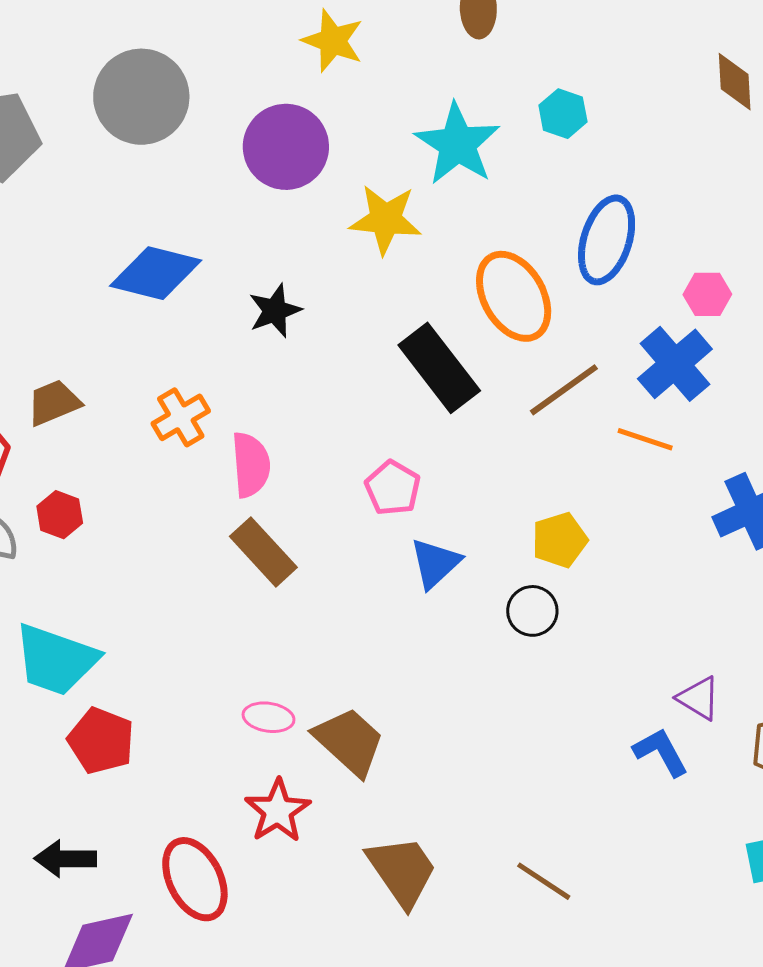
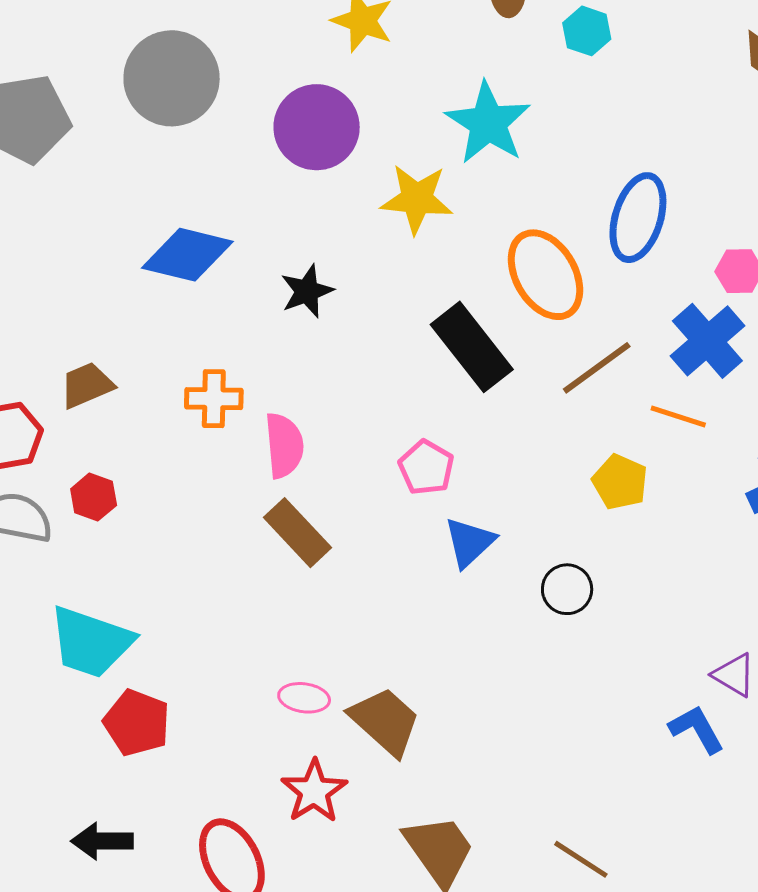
cyan hexagon: (563, 114) -> (587, 31), moved
orange cross: (181, 417) -> (214, 399), turned 32
yellow pentagon: (560, 540) -> (620, 482), moved, turned -30

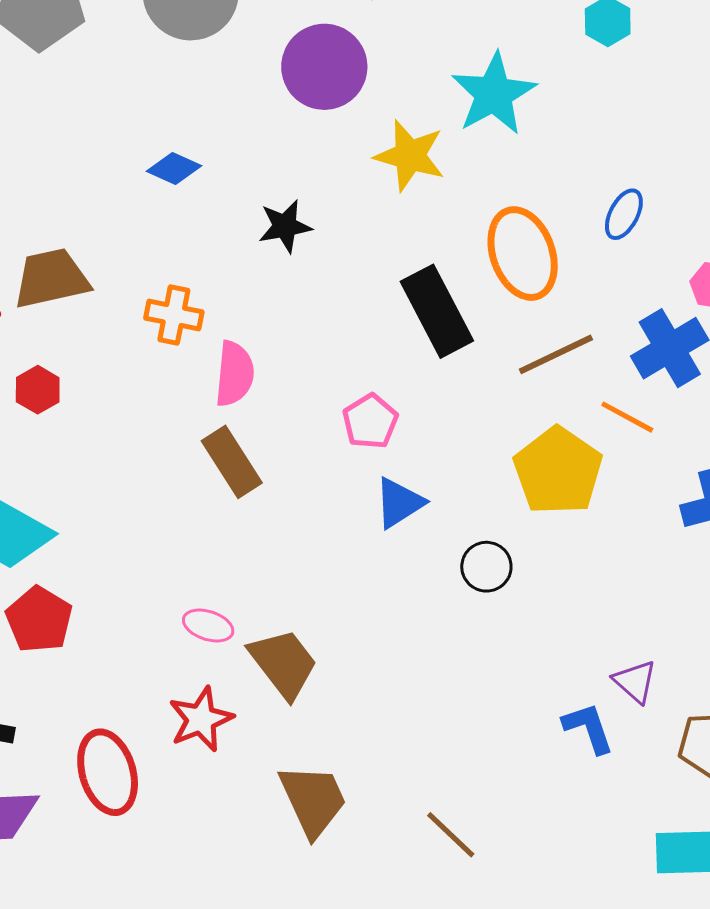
blue ellipse: (638, 218) -> (624, 214), size x0.6
blue diamond: (187, 255) -> (174, 169), size x0.6
brown trapezoid: (87, 385) -> (51, 278), size x1.4
yellow pentagon: (620, 482) -> (558, 471), size x1.6

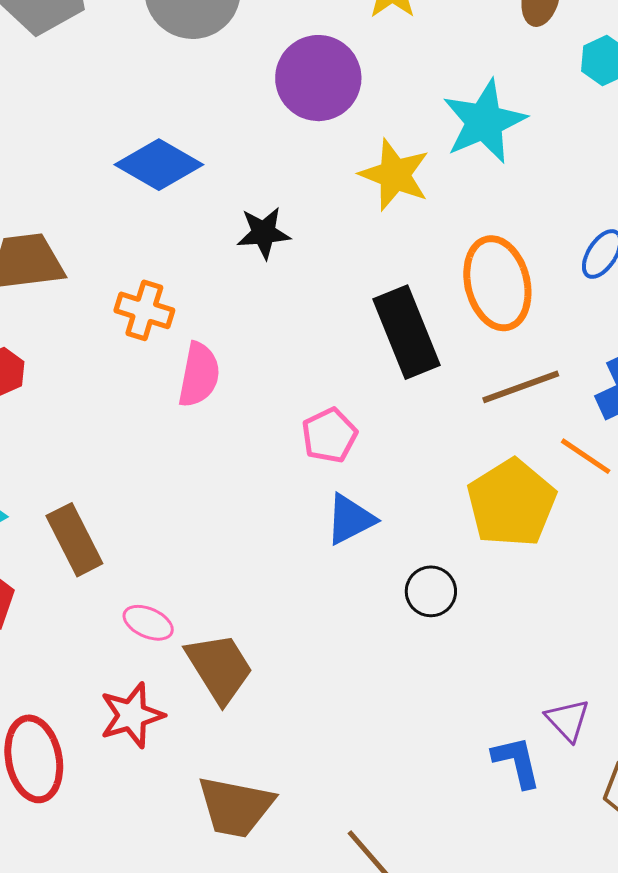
blue diamond: (174, 169) -> (159, 165), size x1.6
brown rectangle: (232, 462) -> (74, 540), moved
brown trapezoid: (313, 800) -> (236, 807), turned 120

